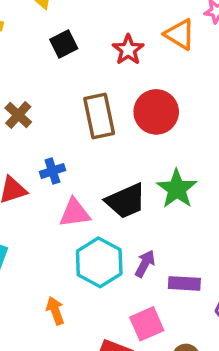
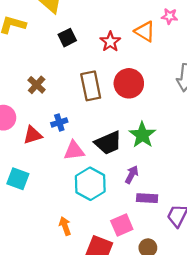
purple arrow: (145, 264) -> (132, 175), moved
orange arrow: (55, 311) -> (65, 226), moved

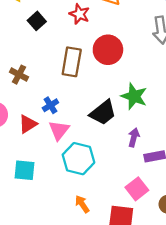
brown rectangle: (91, 86) -> (72, 62), turned 36
pink triangle: (74, 151) -> (59, 130), moved, turned -30
cyan hexagon: (90, 184) -> (78, 159), moved

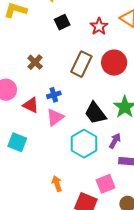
black trapezoid: (103, 113) -> (95, 113), turned 75
red triangle: (28, 124) -> (31, 105), turned 42
cyan hexagon: (78, 159) -> (84, 144), moved

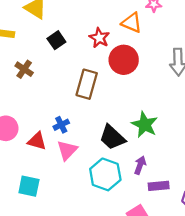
brown cross: (35, 62) -> (24, 69), moved
red circle: (114, 63) -> (124, 60), moved

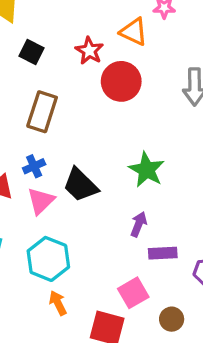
black square: (56, 40) -> (31, 52), turned -30
brown rectangle: (87, 84) -> (42, 112), moved
black trapezoid: (112, 137) -> (80, 185), moved
cyan hexagon: (105, 174) -> (48, 259), moved

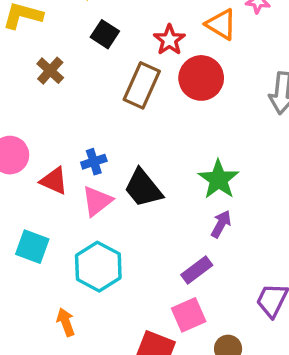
brown rectangle: (42, 112) -> (142, 85), moved
purple arrow: (139, 224) -> (221, 224), moved
purple rectangle: (163, 253) -> (197, 270), moved, turned -40
orange arrow: (58, 303) -> (66, 322), moved

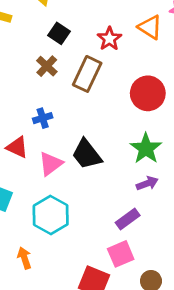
brown cross: (50, 71) -> (47, 66), moved
red circle: (201, 78) -> (148, 93), moved
blue cross: (94, 162) -> (43, 118), moved
purple arrow: (221, 224) -> (147, 183), turned 40

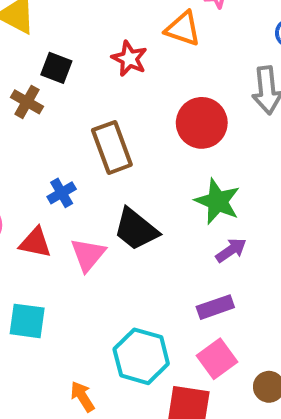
brown cross: (47, 66) -> (27, 102), moved
brown rectangle: (87, 74) -> (112, 147), moved, turned -32
cyan hexagon: (51, 215) -> (141, 356), moved
purple rectangle: (128, 219) -> (215, 307), turned 30

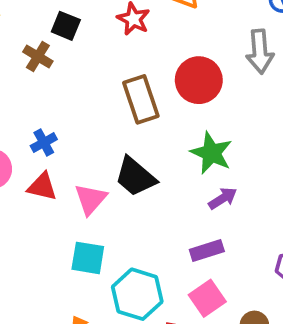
brown rectangle: (112, 147) -> (141, 99), moved
blue cross: (62, 193) -> (44, 143), moved
cyan square: (27, 321) -> (88, 258), moved

